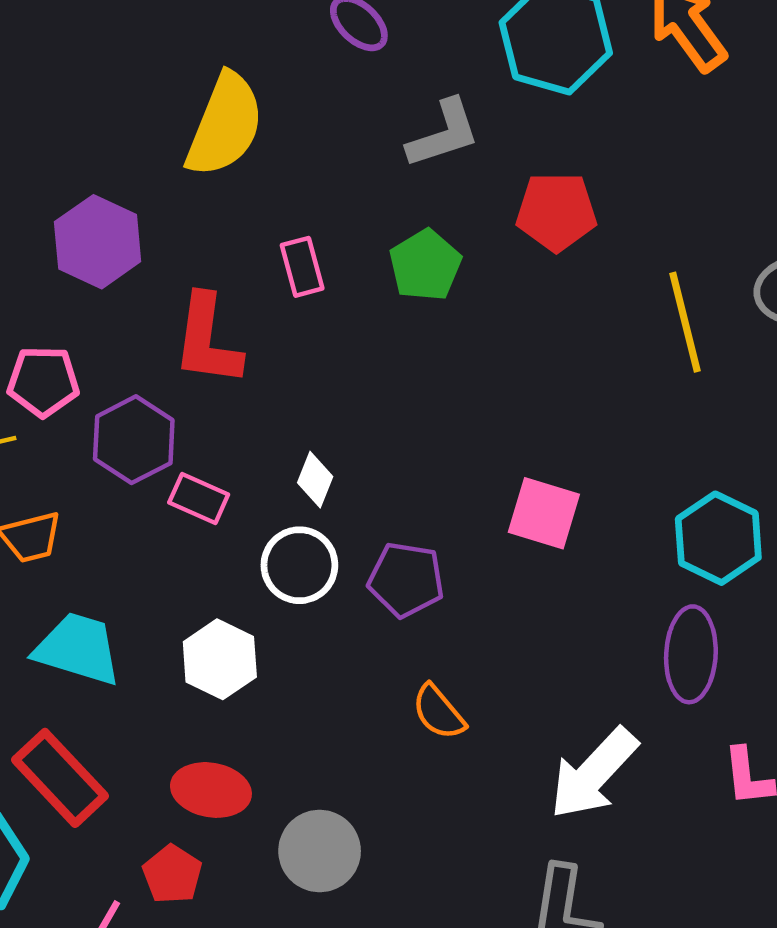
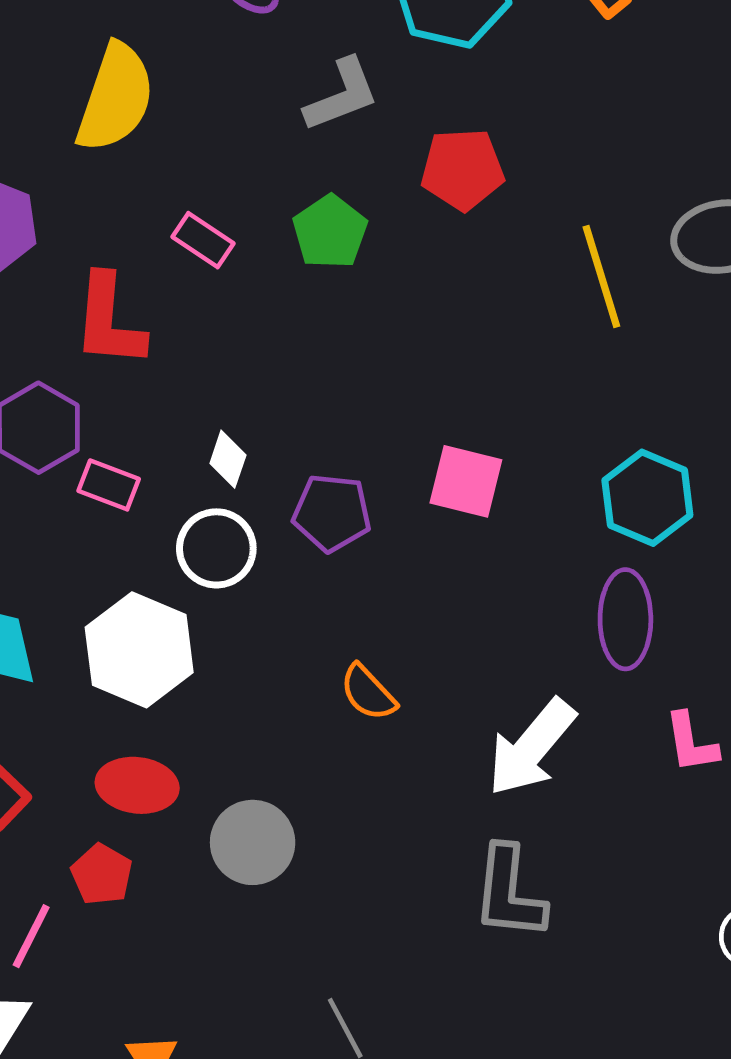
pink rectangle: (302, 267) -> (203, 240), turned -38
purple pentagon: (406, 580) -> (332, 513), moved
white hexagon: (220, 659) -> (139, 650), size x1.4

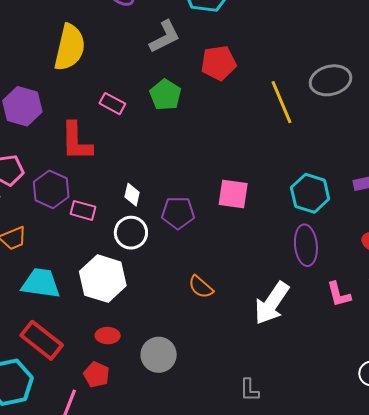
red ellipse: (137, 785) -> (108, 336), size x0.7
gray L-shape: (509, 893) -> (249, 390), moved, size x0.6

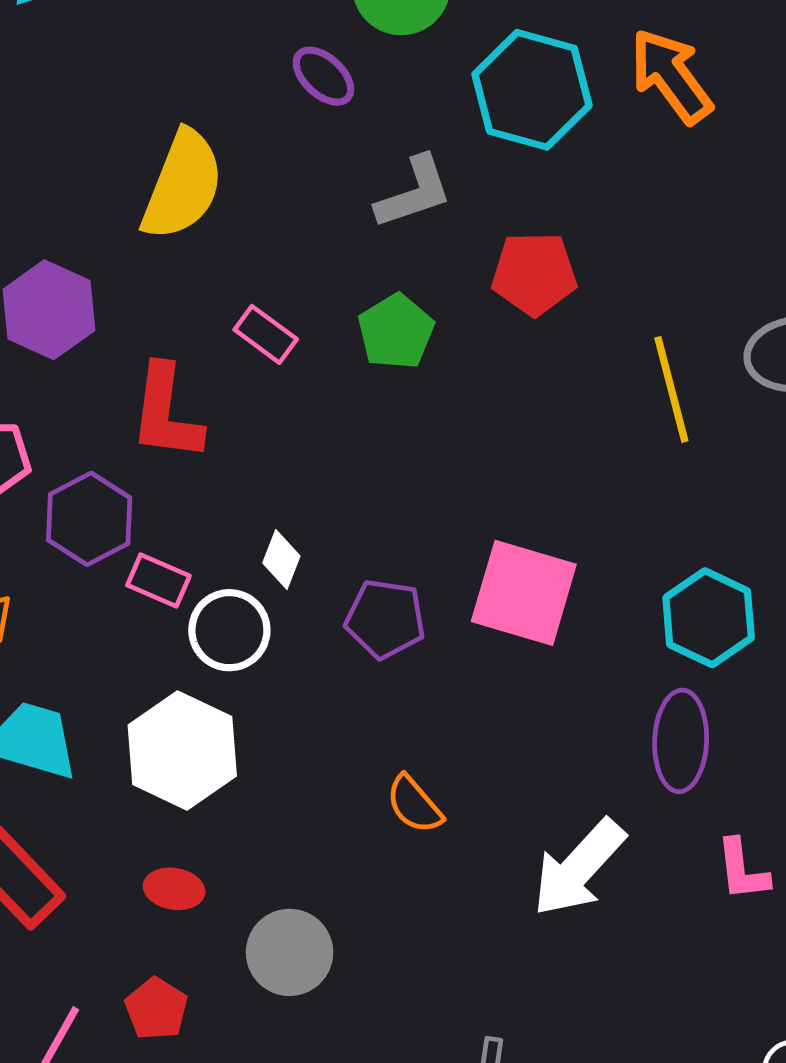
pink square: (233, 194) -> (524, 593), size x1.4
white circle: (131, 233) -> (229, 630), moved
red pentagon: (96, 375) -> (156, 1009), moved

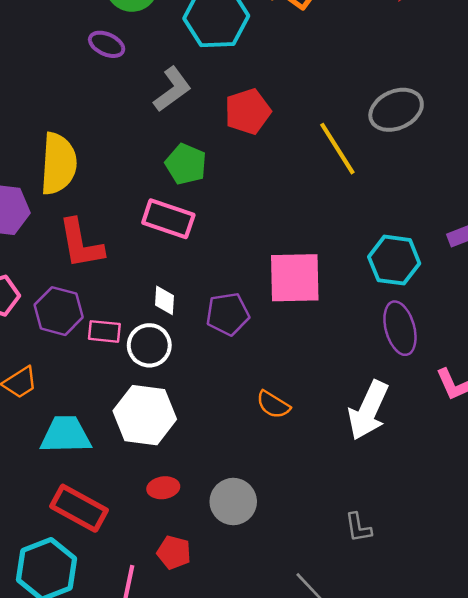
yellow semicircle: (183, 185) -> (58, 164), moved
pink rectangle: (266, 334) -> (168, 219), moved, size x1.5

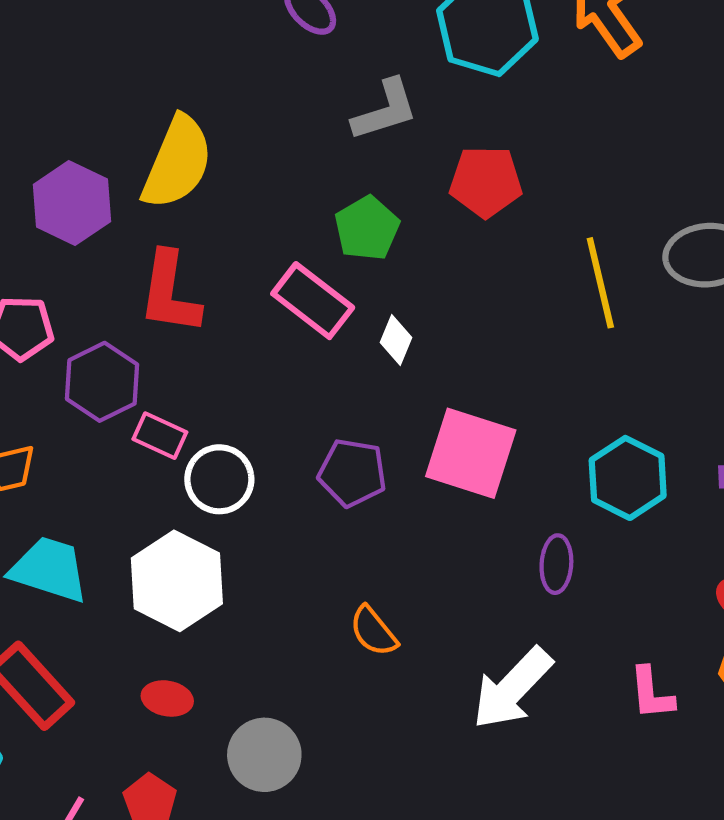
white diamond: (164, 300) -> (396, 340), moved
purple ellipse: (400, 328) -> (556, 564), moved, size x0.7

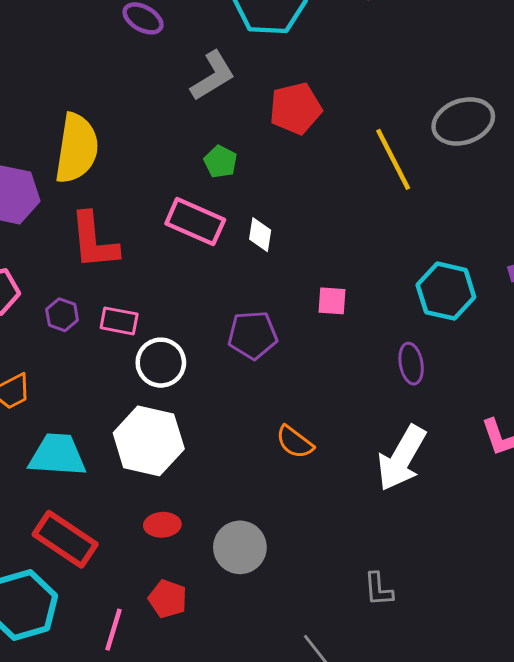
green pentagon: (367, 228) -> (221, 162), size x0.7
purple hexagon: (102, 382) -> (62, 315), size x0.6
pink rectangle: (160, 436) -> (119, 321), moved
pink square: (471, 453) -> (332, 301), size x0.5

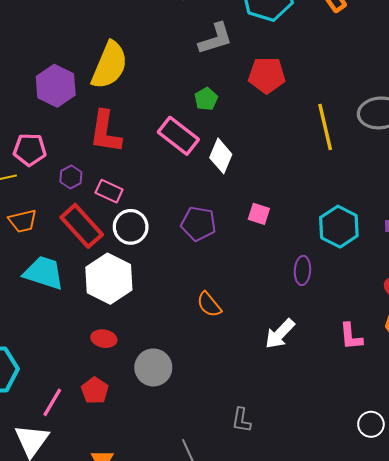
white diamond: (260, 235) -> (221, 156), size x1.4
white arrow: (402, 458) -> (280, 334), size x0.7
red rectangle: (65, 539) -> (82, 226), moved

